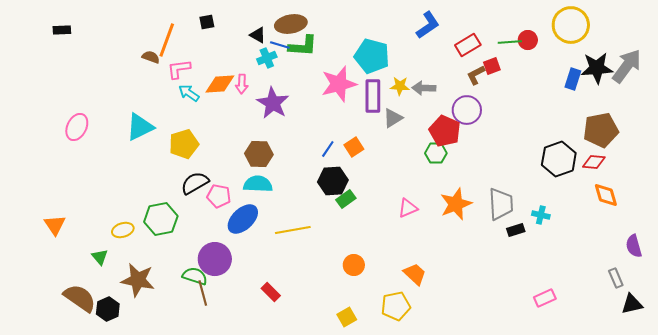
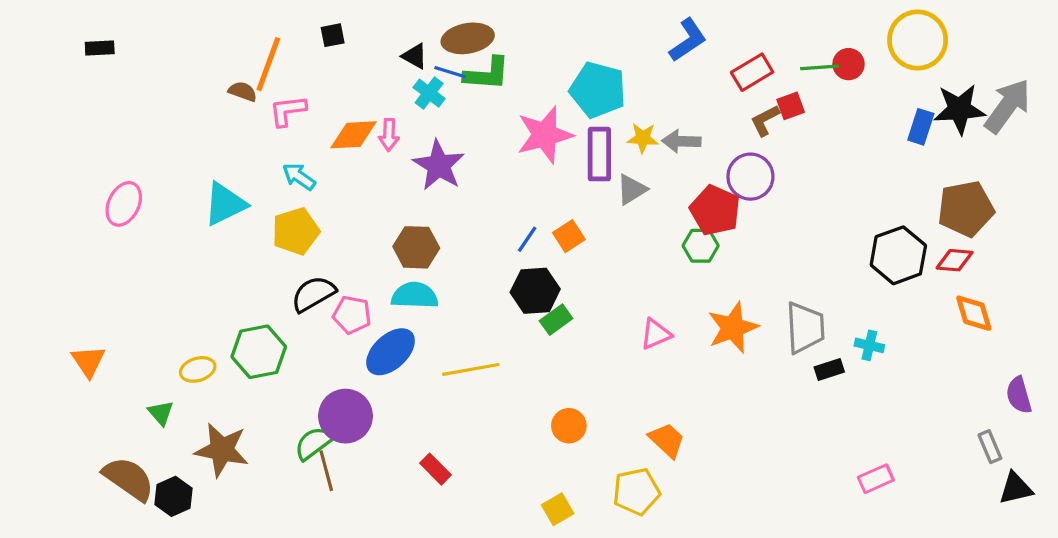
cyan cross: (267, 58) -> (429, 93), turned -30
cyan arrow: (189, 93) -> (299, 177), moved
green semicircle: (195, 276) -> (313, 443), turned -55

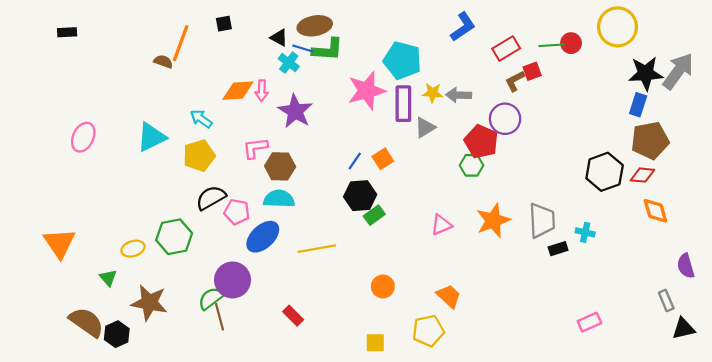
pink L-shape: (288, 111) -> (255, 148), moved
blue rectangle: (921, 127) -> (638, 105), moved
orange triangle: (88, 361) -> (59, 243), size x1.4
yellow square: (558, 509) -> (375, 343), turned 30

